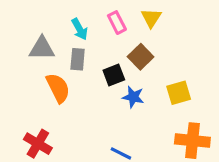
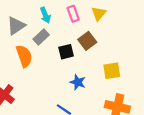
gray triangle: (42, 48) -> (16, 26), turned -42
gray rectangle: (78, 59) -> (41, 37), turned 35
blue star: (133, 97) -> (78, 82), moved

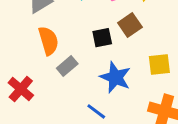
gray rectangle: (41, 37) -> (67, 66), moved
blue star: (78, 82) -> (115, 77), size x1.5

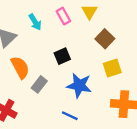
brown square: (130, 25) -> (105, 39), moved

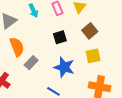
black square: (62, 56) -> (60, 37), moved

